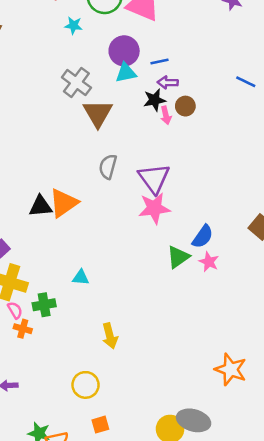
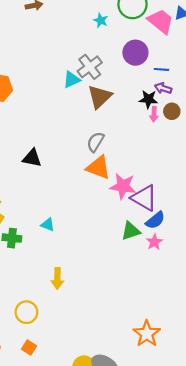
cyan triangle: (126, 73) -> (72, 80), moved, turned -30
purple triangle: (154, 178) -> (144, 198), moved, turned -40
orange triangle: (64, 203) -> (98, 167), moved, turned 40
orange square: (100, 425) -> (29, 347), turned 32

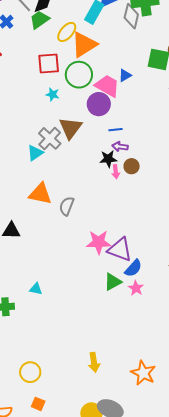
purple circle: (135, 53) -> (99, 104), moved
brown triangle: (100, 97) -> (70, 128), moved
orange triangle: (98, 167) -> (40, 194), moved
yellow arrow: (57, 278) -> (94, 362), moved

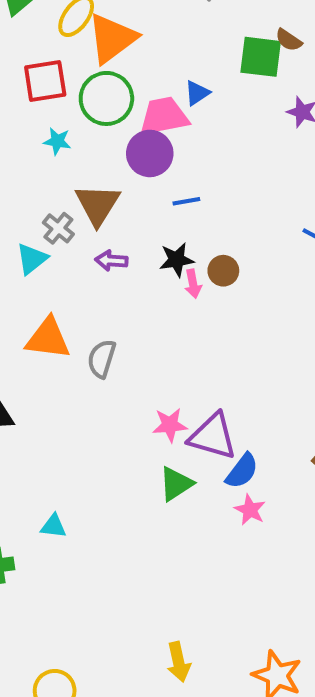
pink trapezoid: (107, 86) -> (164, 116), turned -36
gray cross: (50, 138) -> (58, 228), size x0.7
purple arrow: (120, 147) -> (111, 261), moved
pink star: (99, 242) -> (170, 425), size x0.7
green triangle: (113, 282) -> (176, 484), moved

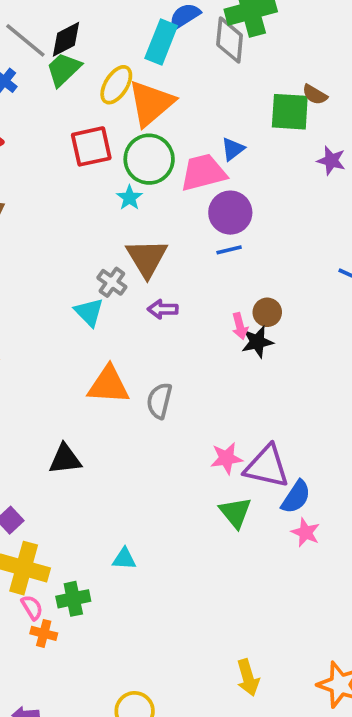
cyan star: (57, 141) -> (129, 198), moved, turned 30
purple circle: (150, 153) -> (230, 213), moved
cyan triangle: (32, 259) -> (89, 312), turned -32
black star: (177, 260) -> (257, 342), moved
green triangle: (176, 484) -> (235, 513), turned -33

